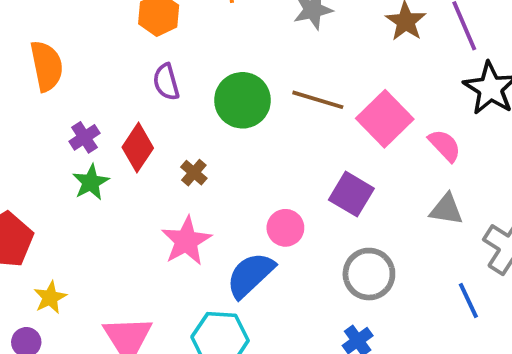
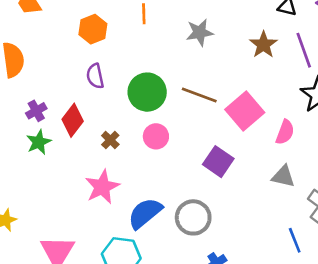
pink semicircle: (445, 145) -> (285, 132), turned 60
pink circle: (285, 228) -> (156, 136), moved
gray circle: (369, 274) -> (193, 217), moved

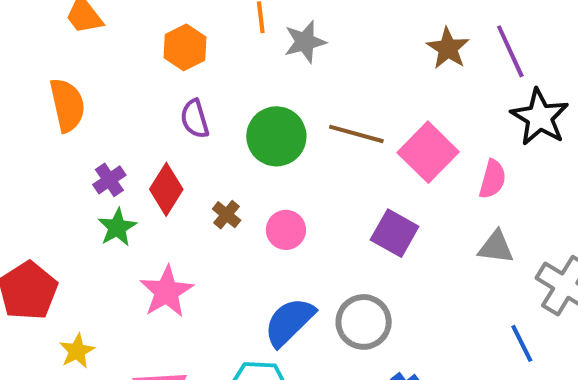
gray star: (200, 32) -> (305, 42), moved
pink circle: (156, 136) -> (286, 230), moved
pink star: (102, 187) -> (167, 292), moved

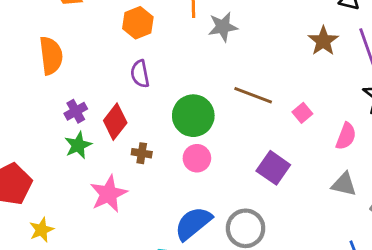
green circle: (276, 136) -> (193, 116), moved
pink square: (428, 152) -> (302, 113), size x0.5
brown cross: (227, 215) -> (142, 153), moved, turned -36

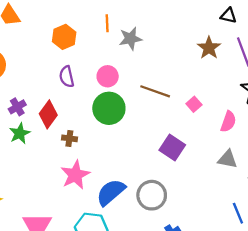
pink circle: (197, 158) -> (108, 76), moved
pink star: (109, 194) -> (75, 175), moved

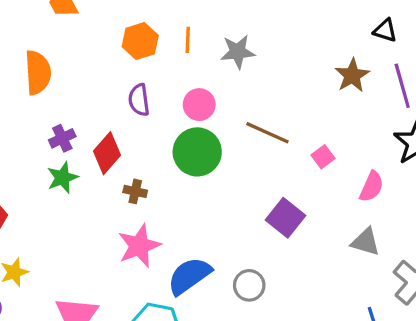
orange line: (107, 23) -> (188, 40), moved
gray circle: (152, 195) -> (249, 285), size x0.7

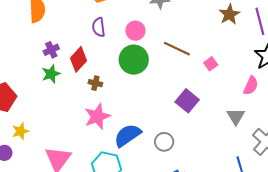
pink semicircle: (371, 187) -> (251, 86), moved
gray triangle: (366, 242) -> (236, 116), turned 42

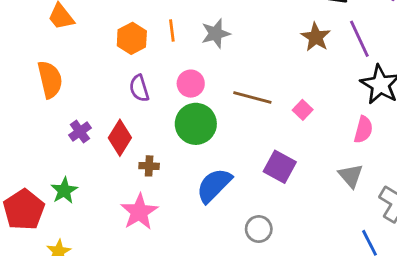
green star: (51, 74) -> (64, 191), moved
pink star: (97, 116) -> (139, 212), moved
blue semicircle: (128, 135) -> (214, 185), moved

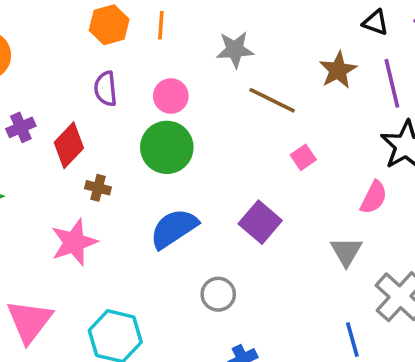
gray star: (216, 34) -> (235, 50), moved
brown line: (252, 98) -> (272, 100), moved

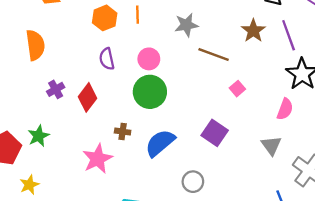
brown cross: (98, 188) -> (123, 132), moved

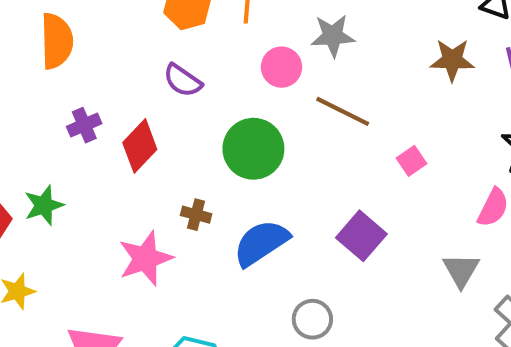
brown star: (253, 31) -> (452, 60), turned 30
brown line: (214, 54) -> (343, 111), moved
purple semicircle: (107, 59) -> (183, 80), turned -50
pink circle: (149, 59) -> (282, 67), moved

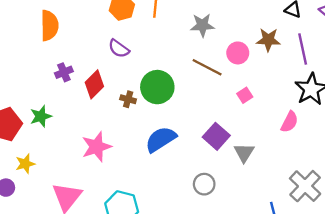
pink circle: (282, 67) -> (238, 53), moved
brown cross: (196, 215) -> (128, 99), moved
gray triangle: (461, 270) -> (244, 153), moved
gray circle: (312, 319) -> (204, 184), moved

